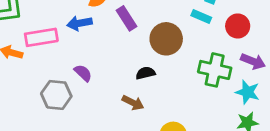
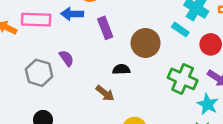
purple rectangle: (126, 18) -> (105, 28), moved

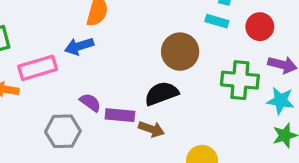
purple rectangle: (105, 28) -> (120, 115), moved, turned -45
black semicircle: (121, 69) -> (161, 94), size x1.5

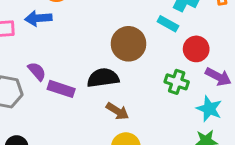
red circle: (260, 27) -> (196, 49), moved
green cross: (240, 80) -> (177, 82), size x0.7
brown arrow: (151, 129) -> (117, 111), moved

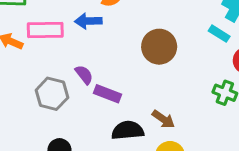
brown circle: (128, 44) -> (159, 47), moved
black semicircle: (103, 78) -> (128, 130), moved

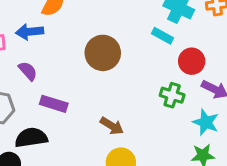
purple semicircle: (84, 75) -> (28, 71), moved
black semicircle: (128, 130) -> (31, 138), moved

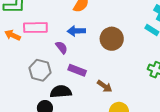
blue arrow: (30, 32) -> (76, 31), moved
brown arrow: (112, 126) -> (105, 86), moved

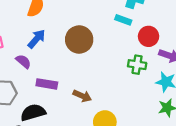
blue arrow: (76, 31) -> (37, 39), turned 144

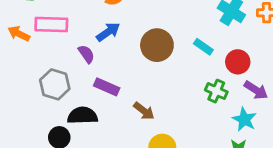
cyan rectangle: (123, 20) -> (203, 47), moved

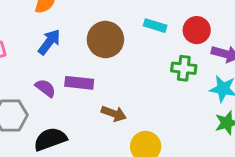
purple semicircle: (86, 54) -> (45, 88), moved
purple rectangle: (107, 87) -> (79, 83), moved

